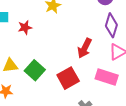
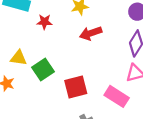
red arrow: (85, 48) -> (91, 33), moved, turned 30

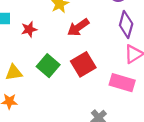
green square: (43, 70) -> (48, 66), moved
red square: (76, 87) -> (83, 64), moved

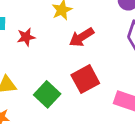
green square: (48, 66) -> (47, 94), moved

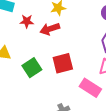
red arrow: (82, 37) -> (50, 29), moved

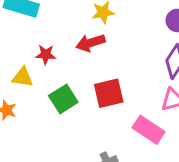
red star: (27, 21) -> (46, 54), moved

